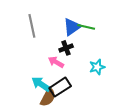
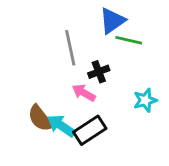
gray line: (32, 26) -> (70, 48), moved
blue triangle: (72, 27) -> (112, 21), moved
brown semicircle: (48, 97) -> (40, 118), moved, turned 114

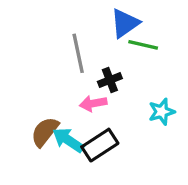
pink arrow: (84, 93) -> (93, 103), turned -40
brown semicircle: (40, 118) -> (45, 132), turned 76

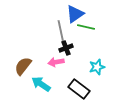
gray line: (78, 53) -> (61, 32), moved
brown semicircle: (45, 132) -> (23, 66), moved
black rectangle: (100, 145) -> (79, 89), moved, turned 70

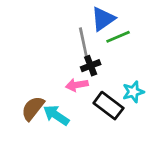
green line: (86, 27) -> (118, 37), turned -36
brown semicircle: (23, 66) -> (33, 108), moved
black rectangle: (79, 89) -> (108, 106), moved

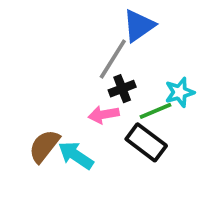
green line: (118, 37) -> (155, 111), moved
gray line: (84, 44) -> (113, 59), turned 44
cyan star: (133, 92) -> (180, 92), moved

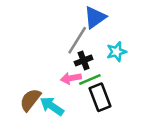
cyan star: (180, 92) -> (117, 52), moved
green line: (155, 111) -> (90, 80), moved
black rectangle: (146, 142) -> (100, 97), turned 32

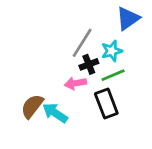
blue triangle: (95, 17) -> (128, 19), moved
cyan star: (117, 52) -> (112, 51), moved
green line: (90, 80) -> (113, 75), moved

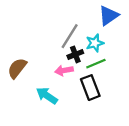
brown semicircle: (32, 106) -> (17, 68), moved

